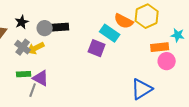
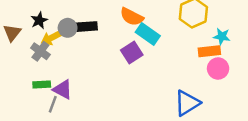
orange semicircle: (124, 21) -> (132, 17), moved
cyan star: (178, 35) -> (222, 36), moved
yellow arrow: (36, 48) -> (52, 38), moved
purple square: (97, 48) -> (132, 52), turned 36

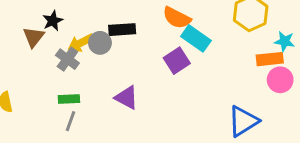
black star: (39, 20) -> (53, 21), moved
gray circle: (68, 28) -> (100, 43), moved
purple triangle: (63, 89) -> (127, 98), moved
gray line: (53, 104) -> (70, 121), moved

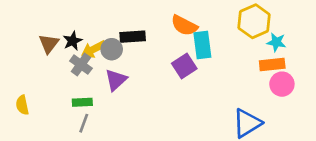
black star: (53, 21) -> (73, 41), moved
cyan rectangle: (196, 38) -> (202, 45), turned 48
cyan star: (285, 41) -> (276, 42), moved
purple triangle: (127, 98) -> (116, 80), moved, turned 50

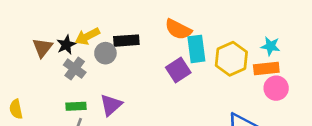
yellow hexagon: (254, 21) -> (231, 59), moved
yellow arrow: (94, 49) -> (87, 36), moved
purple triangle: (116, 80) -> (111, 105), moved

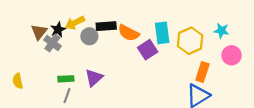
orange semicircle: (178, 29) -> (129, 33), moved
gray cross: (75, 69) -> (52, 43), moved
orange rectangle: (266, 69) -> (202, 72), moved, turned -66
pink circle: (276, 88) -> (232, 55), moved

